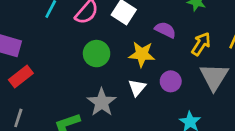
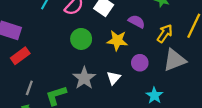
gray triangle: (214, 77) -> (175, 60), turned 35
white triangle: (137, 88) -> (114, 78), moved
gray line: (18, 118) -> (29, 88), moved

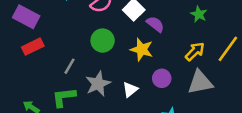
purple semicircle: (137, 21) -> (155, 24), moved
gray line: (29, 88) -> (70, 66), moved

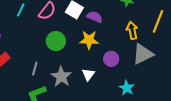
yellow arrow: (195, 51) -> (132, 30), turned -42

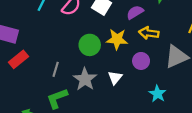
purple semicircle: (95, 17) -> (135, 12), moved, turned -56
yellow arrow: (132, 30) -> (149, 33), moved, turned -72
green circle: (56, 41) -> (90, 45), moved

